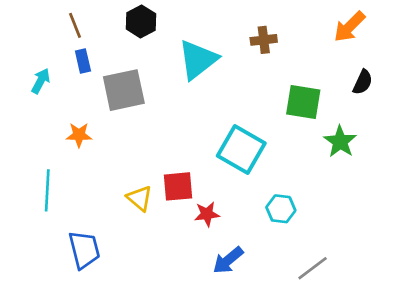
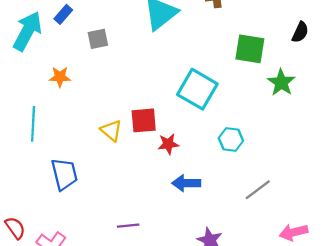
blue rectangle: (83, 61) -> (63, 14), turned 54
cyan arrow: (41, 81) -> (27, 31), size x1.8
gray square: (124, 90) -> (98, 39), size x0.6
blue arrow: (228, 260) -> (186, 183), turned 40

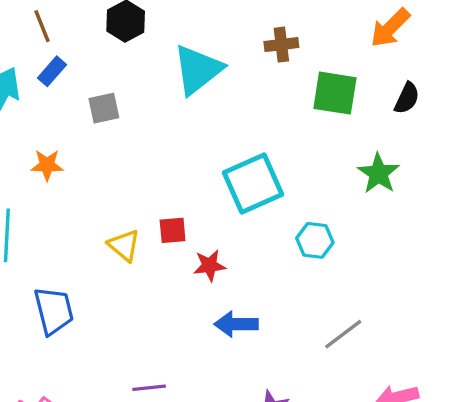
green square: (250, 49) -> (335, 93), moved
cyan square: (197, 89) -> (253, 183), turned 36
red square: (144, 120) -> (173, 230), size x0.7
cyan hexagon: (231, 139) -> (315, 240), moved

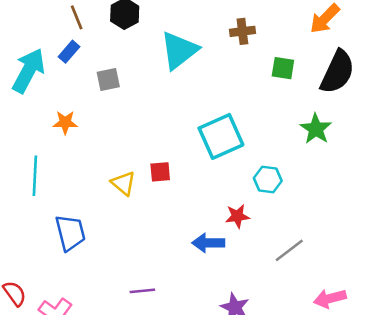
brown line: (42, 26) -> (77, 17), moved
green square: (335, 93) -> (283, 68), size x0.7
black semicircle: (407, 98) -> (337, 72), size x1.8
red star: (209, 265) -> (237, 216), moved

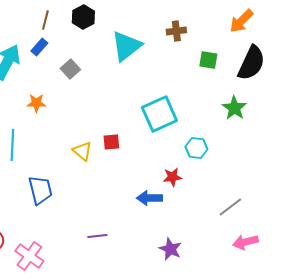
brown line: (77, 17) -> (45, 20), turned 36
gray square: (108, 79) -> (70, 69), turned -30
gray line: (289, 250) -> (230, 207), moved

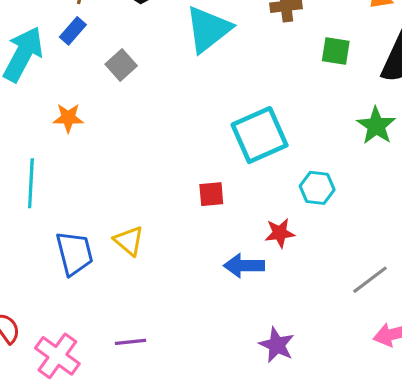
red square: (111, 142) -> (211, 194), moved
yellow triangle: (82, 151) -> (129, 241), moved
purple line: (97, 236) -> (130, 342), moved

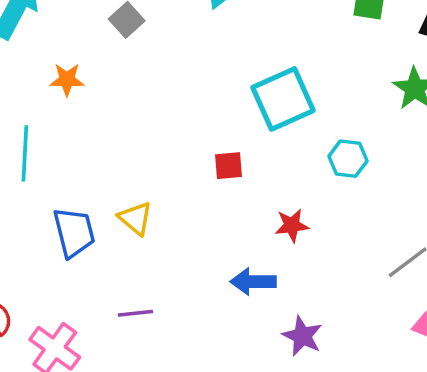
red star: (280, 233) -> (292, 225), moved
blue arrow: (244, 266) -> (253, 282), moved
purple line: (130, 342) -> (135, 313), moved

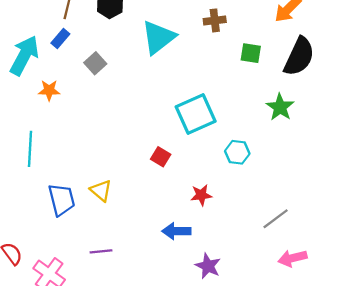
orange star: (67, 80) -> (49, 90), moved
red square: (229, 166) -> (161, 157), turned 36

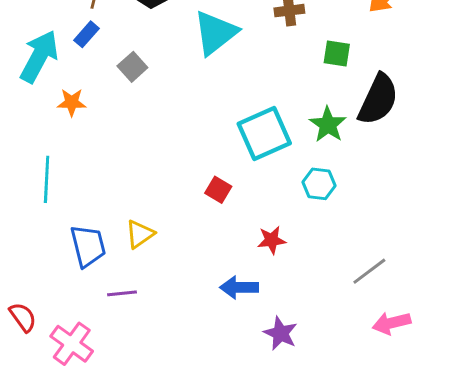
black semicircle: (299, 57) -> (378, 99), moved
green star: (280, 107) -> (328, 125), moved
yellow triangle: (101, 191) -> (140, 234), turned 45
purple line: (101, 251) -> (122, 293), moved

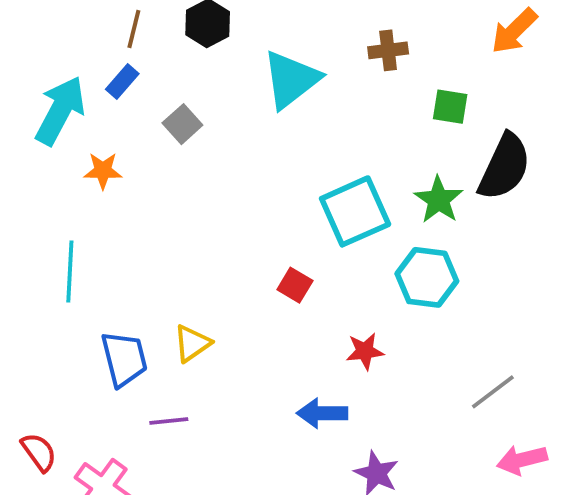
cyan hexagon: (319, 184) -> (427, 277), size x1.4

